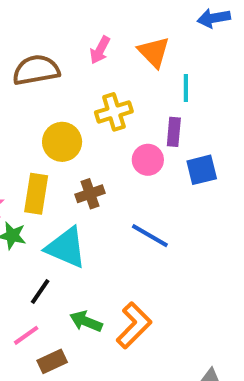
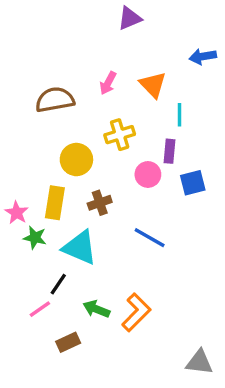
pink line: (26, 335) -> (40, 309), moved

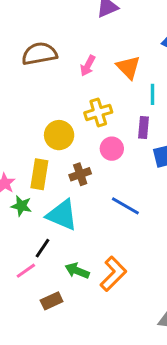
brown semicircle: (55, 100) -> (39, 54), moved
pink circle: (148, 174) -> (112, 149), moved

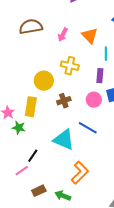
yellow cross: (98, 112) -> (70, 66), turned 30
pink circle: (112, 149) -> (94, 100), moved
brown cross: (80, 174) -> (64, 101), moved
cyan triangle: (62, 215) -> (64, 140), moved
green arrow: (77, 271) -> (63, 196), moved

